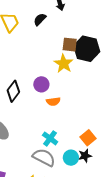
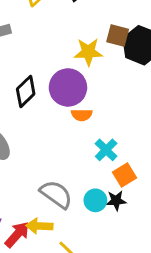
yellow star: (64, 64) -> (88, 52), moved, turned 30
purple circle: (41, 84) -> (68, 87), size x1.6
cyan cross: (50, 138) -> (106, 150), moved

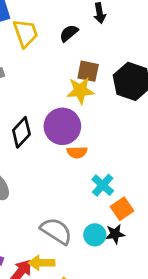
brown square: (118, 36) -> (88, 71), moved

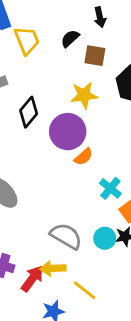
brown square: (88, 71) -> (95, 56), moved
black diamond: (21, 132) -> (29, 112), moved
orange semicircle: (77, 152) -> (83, 157), turned -36

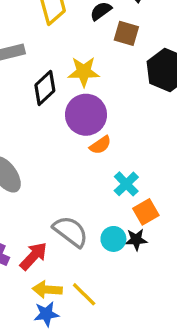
yellow star: (84, 95) -> (84, 72), moved
yellow arrow: (53, 268) -> (47, 290), moved
red arrow: (32, 279) -> (34, 256), moved

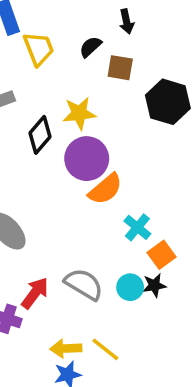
orange semicircle: (100, 145) -> (105, 189), size x1.5
red arrow: (34, 256) -> (35, 293), moved

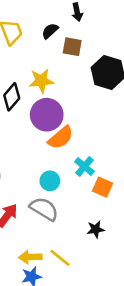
orange square: (161, 255) -> (102, 187), turned -30
black star: (154, 285) -> (96, 229), moved
cyan circle: (130, 287) -> (50, 181), moved

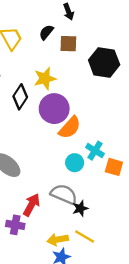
cyan circle: (50, 181) -> (75, 163), moved
black star: (96, 229) -> (80, 208), moved

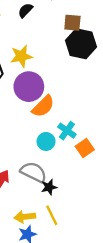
brown square: (68, 44) -> (72, 23), moved
orange square: (114, 167) -> (85, 148), turned 36
yellow line: (85, 236) -> (52, 215), turned 30

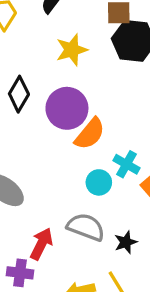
yellow star: (21, 56) -> (72, 50), moved
black star: (49, 187) -> (126, 242), moved

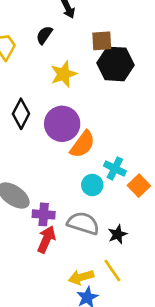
purple cross: (20, 273) -> (44, 214), moved

